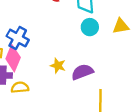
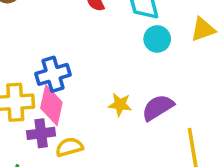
blue cross: (18, 38) -> (53, 74), turned -35

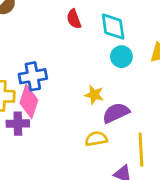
yellow star: (120, 105) -> (94, 95), moved
yellow semicircle: (69, 147) -> (96, 139), moved

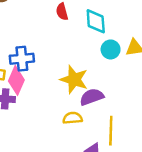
cyan circle: (121, 57) -> (111, 49), moved
yellow star: (94, 95) -> (74, 79), size x1.6

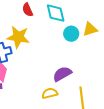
yellow star: (74, 79) -> (18, 37), moved

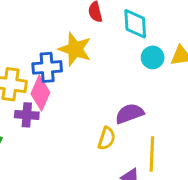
yellow semicircle: (50, 93) -> (107, 138), turned 112

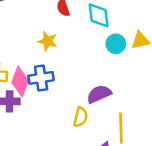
yellow star: (75, 49) -> (48, 41), size x0.7
blue cross: (47, 67) -> (41, 78), moved

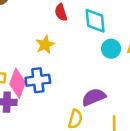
yellow star: (48, 41) -> (45, 45), turned 30

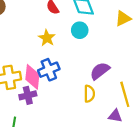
cyan circle: (111, 49) -> (80, 30), moved

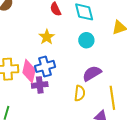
cyan circle: (80, 30) -> (86, 40), moved
purple cross: (28, 95) -> (40, 85), moved

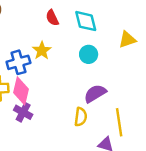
blue cross: (45, 66) -> (18, 62), moved
purple cross: (40, 85) -> (23, 112), moved, turned 35

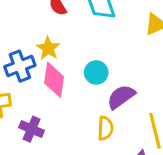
cyan circle: (89, 54) -> (96, 72), moved
pink diamond: (21, 91) -> (54, 80), moved

